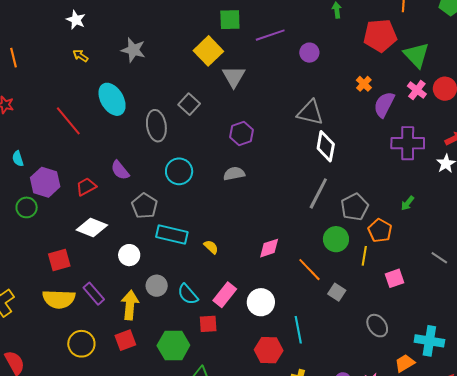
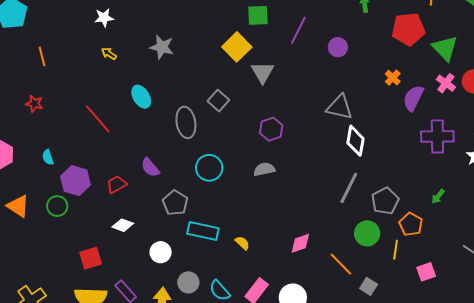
white star: (76, 20) -> (104, 18), turned -30
purple line: (270, 35) -> (298, 30), turned -44
cyan ellipse: (112, 99) -> (141, 97), size x0.7
white diamond: (92, 228) -> (123, 225), size x0.7

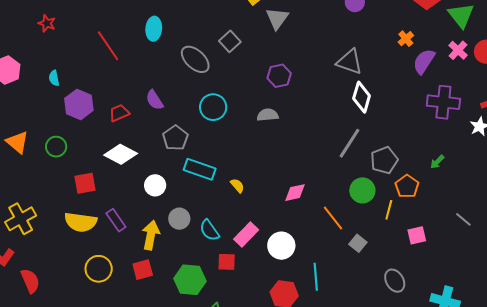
cyan ellipse: (141, 97) -> (154, 29), turned 30
gray ellipse: (186, 122) -> (195, 59), turned -44
orange triangle: (18, 206) -> (17, 142), moved
green circle: (57, 206) -> (56, 147), moved
white diamond: (123, 225) -> (121, 154), size x1.5

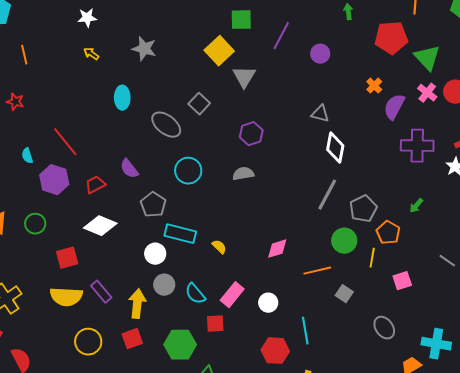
red line: (108, 46) -> (65, 142), moved
gray triangle: (350, 62) -> (320, 114), size x0.7
white circle: (155, 185) -> (155, 254), moved
orange line: (333, 218) -> (317, 271), turned -60
white circle: (281, 246) -> (268, 303), size x0.7

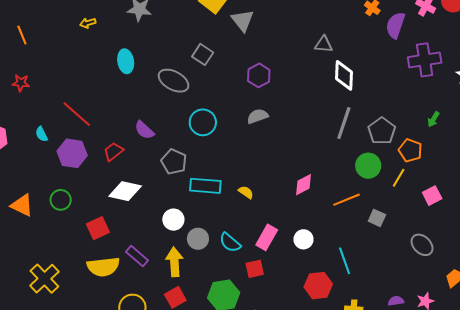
yellow arrow: (91, 54) -> (88, 23), turned -42
white circle: (155, 254) -> (173, 220), moved
yellow line: (372, 258) -> (399, 178), turned 30

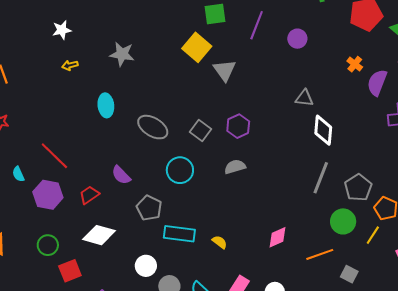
gray square: (203, 54) -> (200, 131), moved
green circle: (61, 200) -> (48, 245), moved

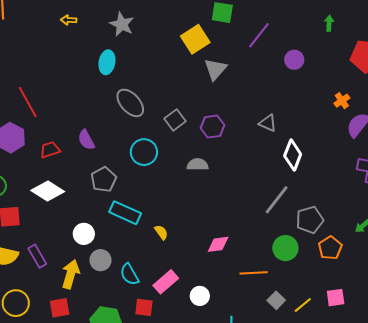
gray triangle: (304, 98) -> (268, 123), moved
cyan ellipse: (106, 105) -> (107, 62), moved
yellow line: (373, 235) -> (303, 305), moved

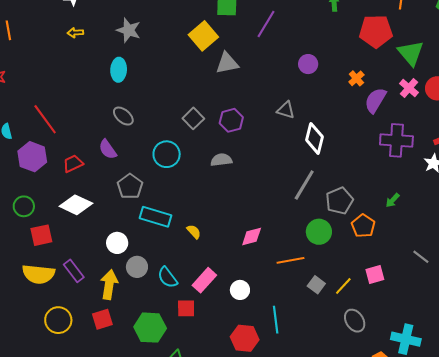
purple circle: (294, 60) -> (308, 64), moved
gray triangle: (215, 69) -> (227, 63), turned 45
gray ellipse: (130, 103) -> (123, 116), moved, size x0.7

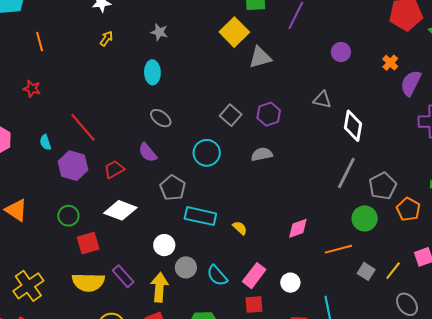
gray star: (129, 30) -> (159, 32), size x0.7
yellow arrow: (75, 33) -> (106, 39), turned 133
red square: (186, 308) -> (254, 305), moved

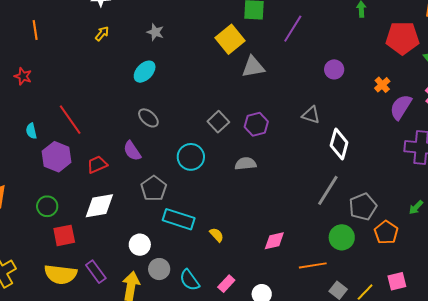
cyan ellipse: (152, 72) -> (145, 72), turned 40
white diamond: (120, 210) -> (99, 206), turned -36
pink rectangle: (254, 276) -> (226, 284), size x0.7

